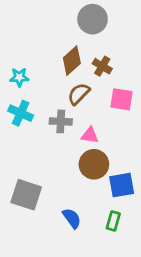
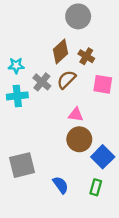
cyan cross: (21, 113) -> (17, 96), turned -30
gray cross: (61, 121) -> (42, 82), moved, turned 36
blue square: (122, 185) -> (103, 157), turned -35
gray square: (26, 195) -> (22, 165), turned -32

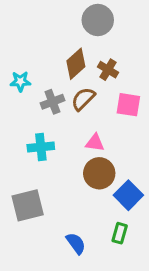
gray cross: (42, 82) -> (52, 102), turned 30
cyan cross: (17, 96) -> (41, 147), moved
blue semicircle: (61, 185) -> (76, 243), moved

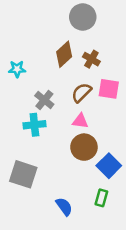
brown semicircle: (83, 99) -> (81, 93), moved
gray cross: (52, 102) -> (44, 100), moved, turned -30
gray square: (28, 205) -> (23, 174), turned 32

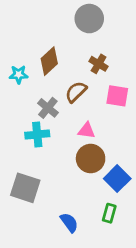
brown diamond: (64, 54) -> (49, 61), moved
brown semicircle: (81, 93) -> (76, 92), moved

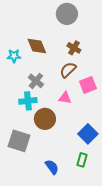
brown diamond: (49, 61) -> (37, 46), turned -70
brown semicircle: (76, 92) -> (68, 70), moved
pink square: (117, 96) -> (88, 85), moved, turned -30
brown circle: (91, 159) -> (45, 119), moved

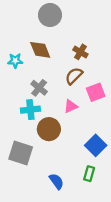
gray circle: (67, 14) -> (50, 15), moved
pink triangle: (65, 98) -> (71, 106), turned -32

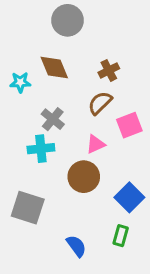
brown cross: (80, 52) -> (109, 70), turned 32
brown circle: (49, 129) -> (84, 177), moved

